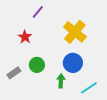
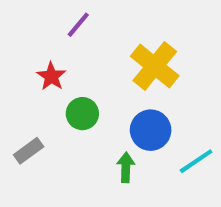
green circle: (37, 65) -> (82, 114), moved
cyan line: (89, 88) -> (196, 161), moved

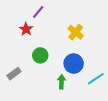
yellow cross: (155, 66) -> (76, 32), size x0.7
red star: (51, 76) -> (26, 29), moved

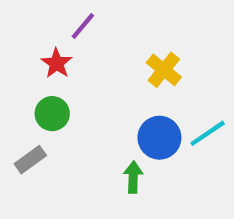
green circle: (40, 55) -> (52, 114), moved
cyan line: (96, 79) -> (208, 133), moved

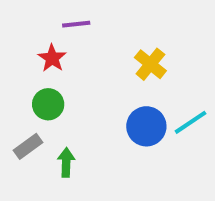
purple line: (83, 26) -> (76, 24), turned 44
green arrow: (133, 177) -> (66, 162), moved

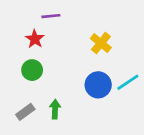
gray rectangle: (28, 146) -> (25, 112), moved
green arrow: (66, 162) -> (55, 109), moved

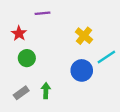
red star: (35, 39) -> (19, 33), moved
cyan line: (128, 82) -> (106, 57), moved

